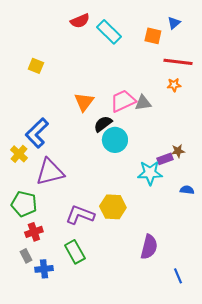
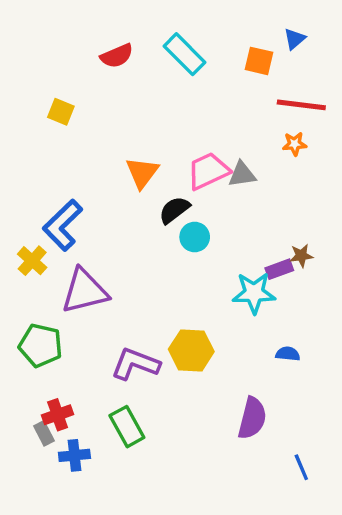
red semicircle: (80, 21) -> (117, 56), moved
cyan circle: (115, 140) -> (195, 237), size x0.7
blue semicircle: (187, 190) -> (288, 354), moved
red cross: (34, 232) -> (58, 415), moved

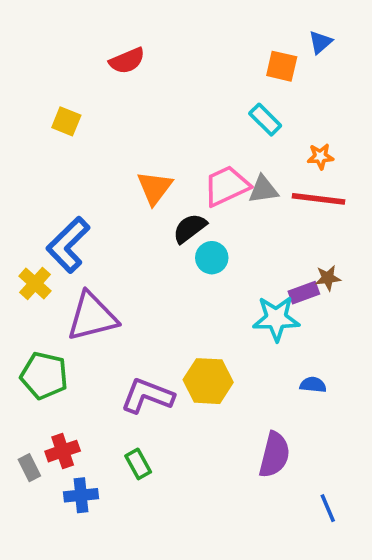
cyan rectangle: (185, 54) -> (265, 120), moved, size x0.7
red line: (301, 105) -> (319, 199), moved
green rectangle: (127, 427) -> (138, 464), size x0.7
gray rectangle: (44, 433) -> (29, 468), moved

